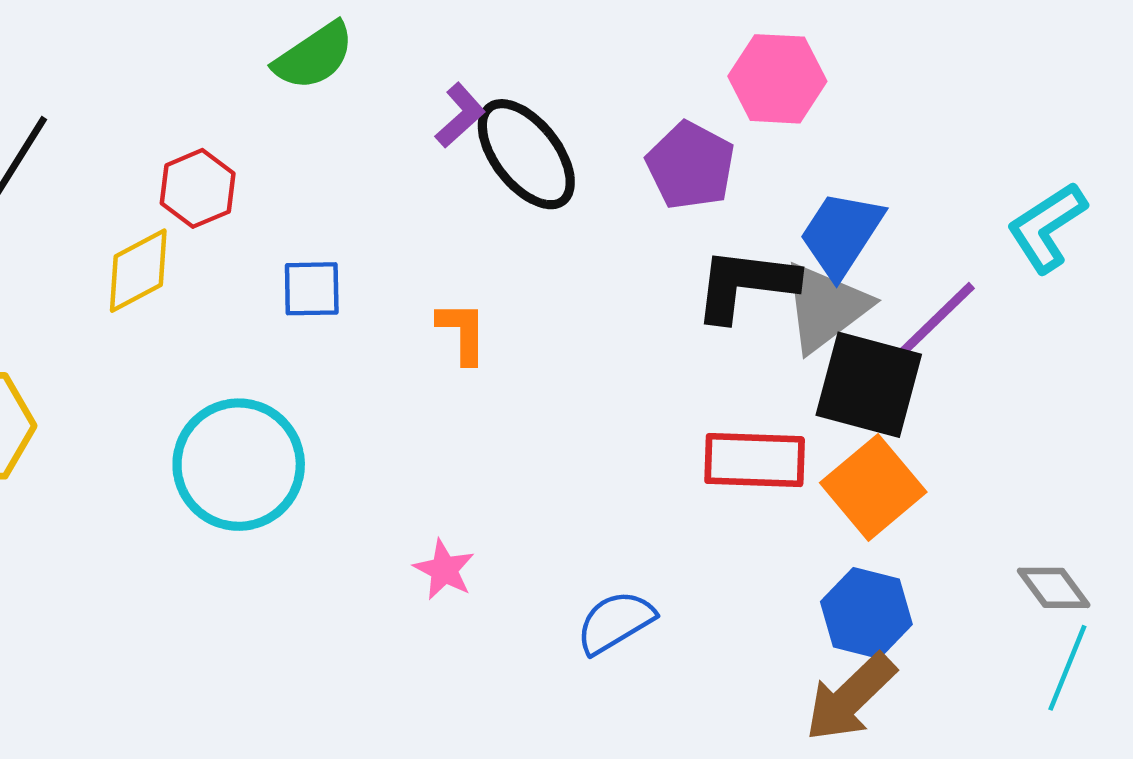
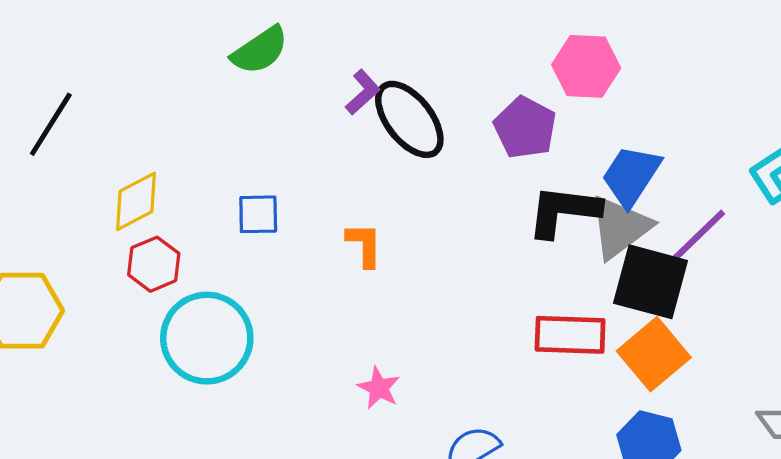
red hexagon: (198, 188) -> (154, 264), moved
pink star: (444, 570) -> (379, 388), moved

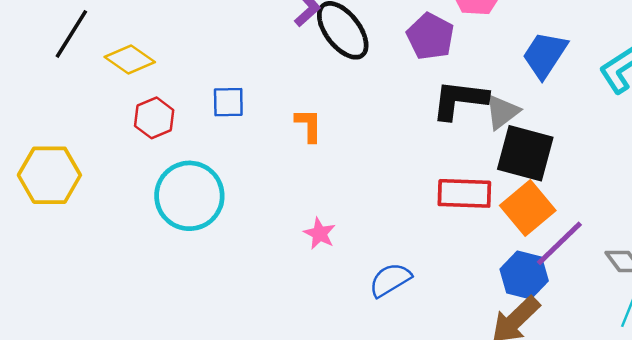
blue trapezoid: (631, 176) -> (545, 55), moved
yellow diamond: (136, 201) -> (130, 60), moved, turned 63
gray triangle: (620, 227) -> (502, 112), size x0.7
purple line: (695, 238) -> (559, 243), moved
red hexagon: (154, 264) -> (154, 118), moved

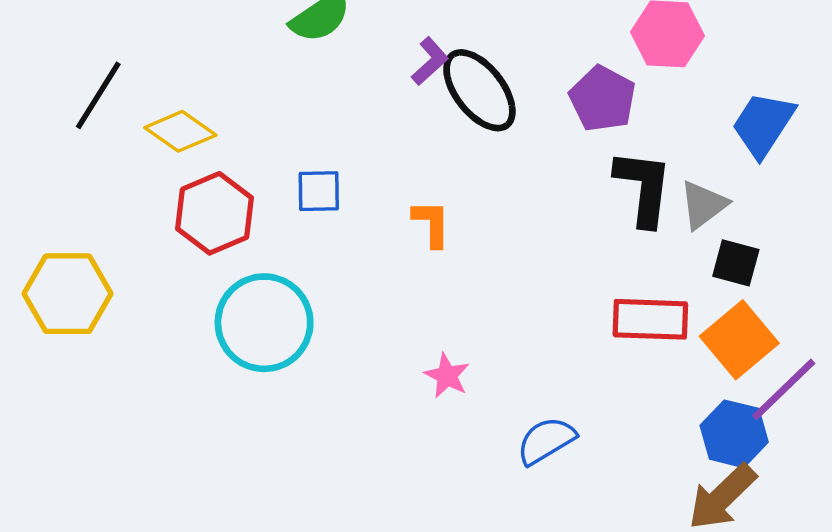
black L-shape: (460, 100) -> (644, 188), turned 90
red hexagon: (154, 118) -> (215, 213), size x1.4
black square: (525, 153) -> (736, 263), size x0.6

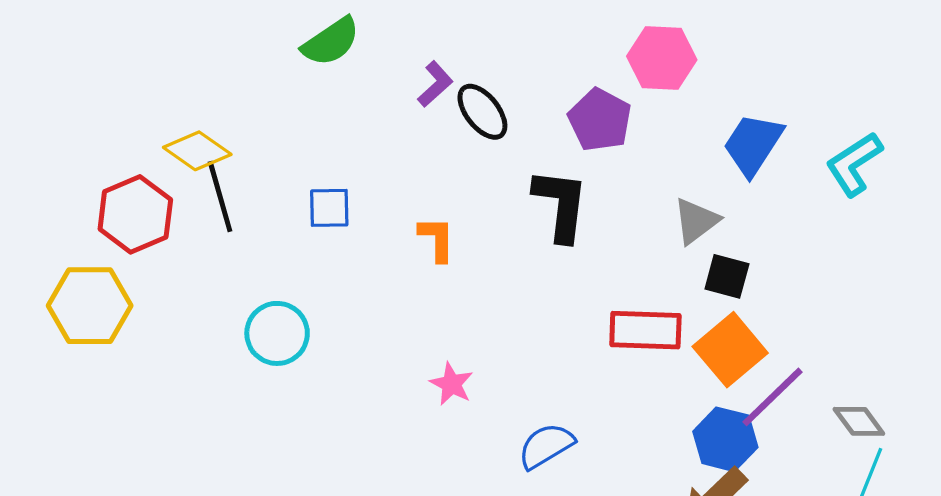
black ellipse: (479, 90) -> (482, 112), size x0.7
black line: (98, 95) -> (220, 196), moved, turned -48
black L-shape: (644, 188) -> (561, 205), moved
red hexagon: (215, 213) -> (135, 214), moved
cyan circle: (264, 323) -> (277, 333), size x0.7

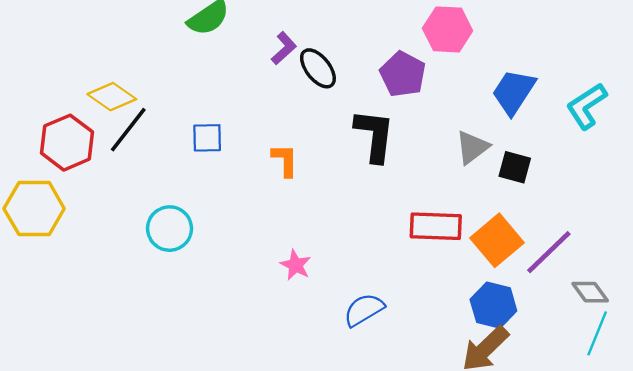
black line: (220, 196) -> (128, 130), turned 54
black square: (727, 276) -> (515, 167), moved
purple line: (773, 397) -> (549, 252), moved

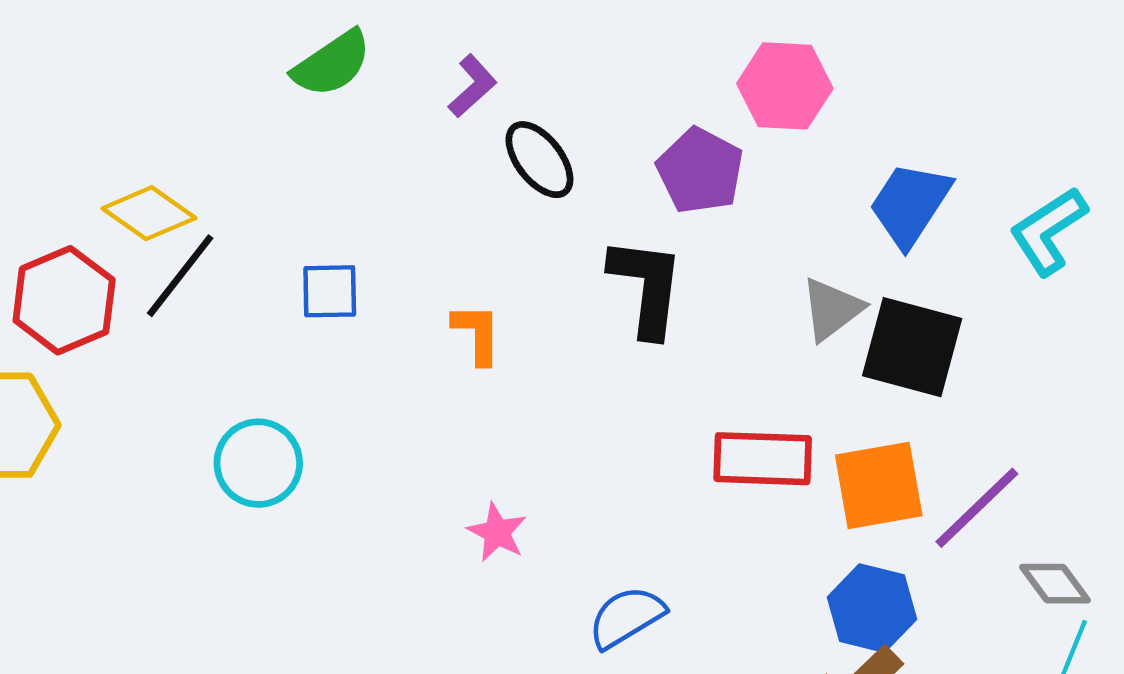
purple L-shape: (284, 48) -> (473, 86), moved
black square: (515, 167) -> (912, 347), size x1.6
orange square: (497, 240) -> (879, 485), turned 30

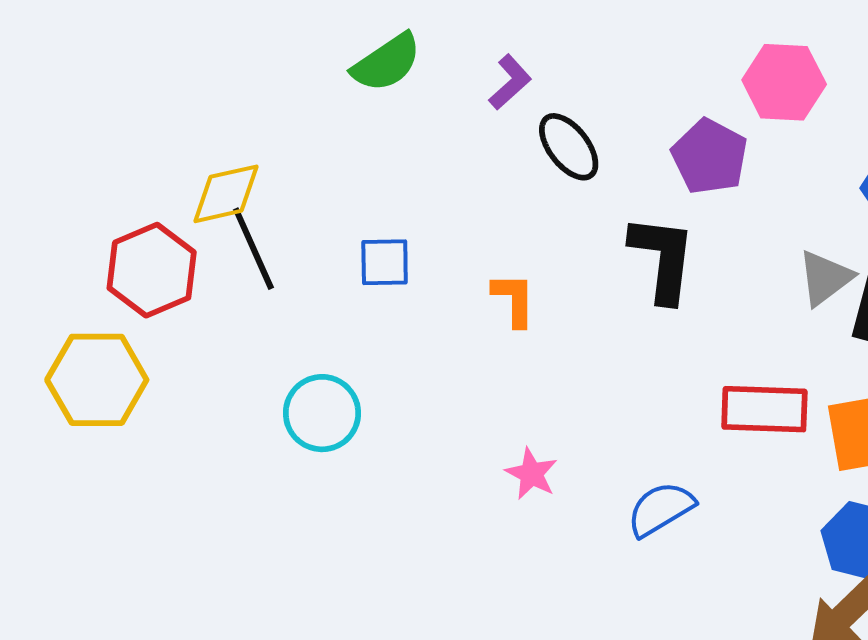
yellow diamond: (149, 213) -> (226, 194), turned -48
black line: (180, 276) -> (253, 249), turned -62
blue semicircle: (626, 617) -> (661, 509), moved

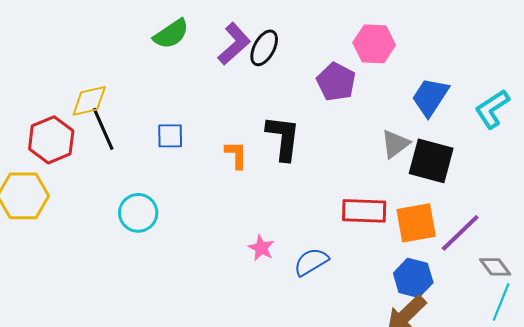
purple L-shape: (510, 82) -> (234, 44), size x1.5
black ellipse: (569, 147) -> (264, 48), moved, turned 66
black L-shape: (663, 258) -> (283, 138), moved
pink star: (531, 474) -> (261, 248), moved

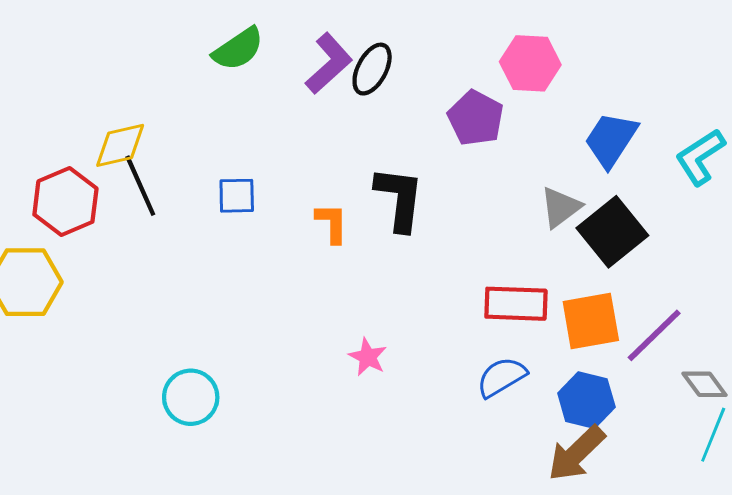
black square: (431, 161) -> (612, 232), turned 36
cyan circle: (138, 213) -> (191, 397), moved
blue semicircle: (311, 262) -> (502, 377), moved

